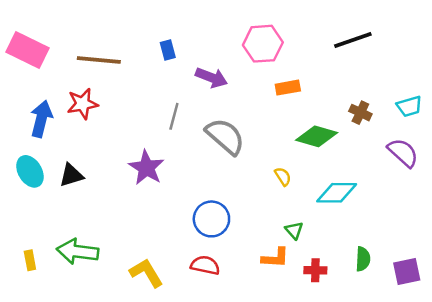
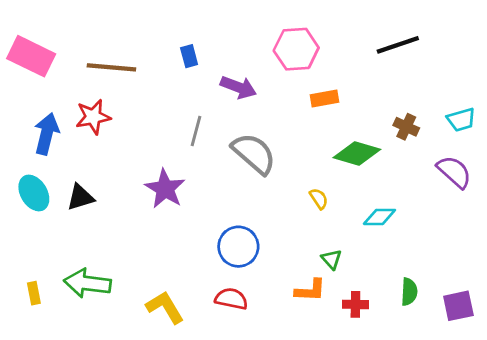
cyan diamond: (337, 193) -> (379, 217), size x0.7

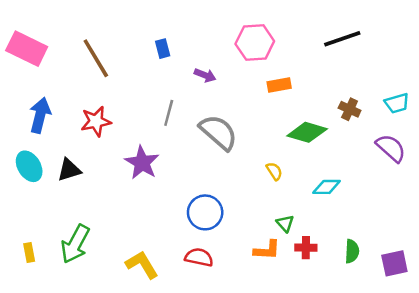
brown line: (111, 67) -> (96, 58), turned 54
purple arrow: (238, 87) -> (205, 75), size x0.7
red star: (93, 117) -> (96, 121), moved
green arrow: (87, 283) -> (75, 244), turned -69
red cross: (355, 304) -> (306, 248), moved

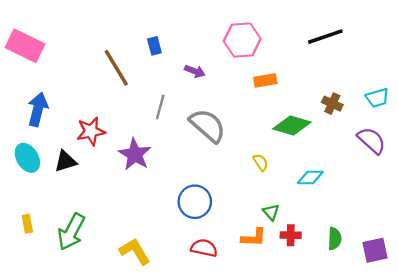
brown line: (96, 58) -> (116, 68), moved
red star: (96, 121) -> (91, 131), moved
yellow rectangle: (29, 252) -> (27, 224), moved
red semicircle: (199, 257) -> (204, 248), moved

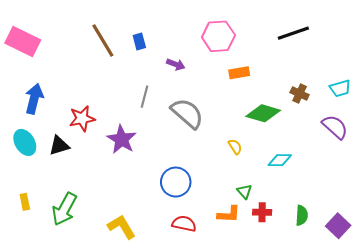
brown line: (116, 68) -> (103, 40), moved
purple square: (375, 250) -> (338, 226), turned -35

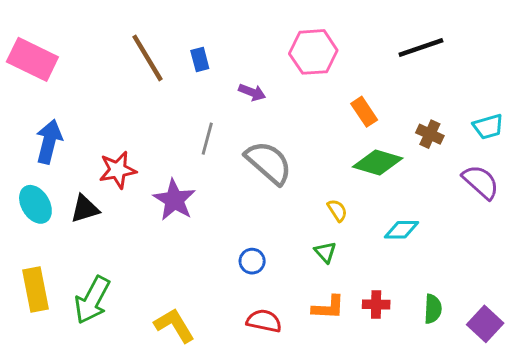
orange rectangle: (239, 73) -> (364, 112), moved, turned 66
blue circle: (176, 182) -> (252, 261), size x0.6
green triangle: (244, 191) -> (325, 252), moved
yellow rectangle: (25, 202) -> (35, 290), size x1.8

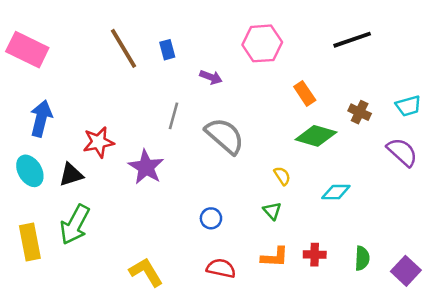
green arrow: (92, 300) -> (75, 225), moved

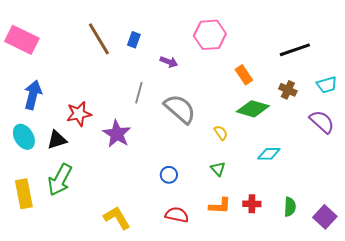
black line: (352, 40) -> (295, 50), moved
blue rectangle: (167, 50) -> (134, 40), turned 35
yellow semicircle: (282, 176) -> (221, 133), moved

